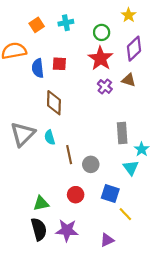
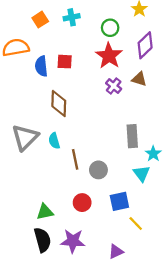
blue square: (110, 194) -> (119, 201), turned -30

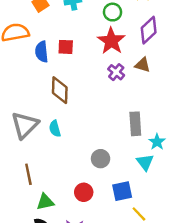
brown line: (75, 159) -> (28, 174), moved

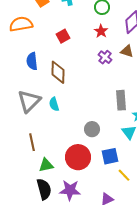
red star: (111, 41) -> (101, 31), size x0.6
red square: (66, 47) -> (63, 36), turned -32
blue semicircle: (42, 52) -> (32, 61), moved
red circle: (84, 192) -> (78, 157), size x1.6

